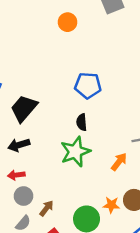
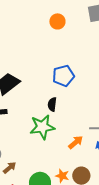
blue pentagon: (88, 85) -> (63, 76), turned -30

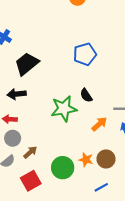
black semicircle: (52, 104) -> (86, 95), moved, turned -40

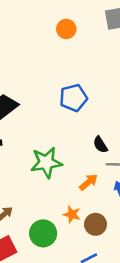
black semicircle: (86, 95) -> (100, 145), moved
orange star: (86, 160) -> (72, 214), moved

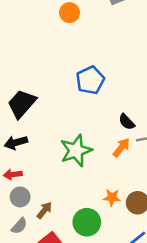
orange arrow: (89, 182) -> (121, 148), moved

